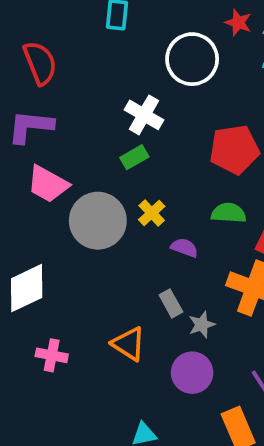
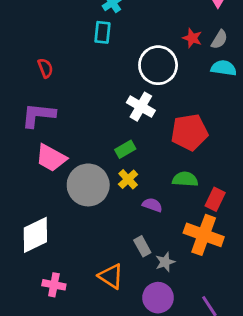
red semicircle: (40, 63) -> (45, 68), size x0.6
white cross: (144, 115) -> (141, 107), moved
green rectangle: (134, 157) -> (125, 149), moved

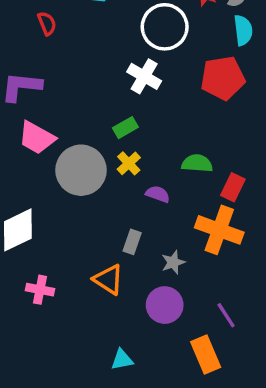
red semicircle: (45, 68) -> (47, 23), moved
cyan semicircle: (224, 68) -> (243, 30), turned 75
red pentagon: (189, 132) -> (223, 78), moved
gray rectangle: (142, 246) -> (132, 242), moved, turned 48

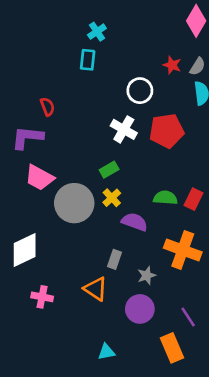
red semicircle: (47, 23) -> (47, 107), moved
white circle: (165, 27) -> (140, 91), size x0.7
red pentagon: (223, 78) -> (167, 131), moved
red rectangle: (233, 187) -> (193, 199), moved
purple semicircle: (158, 194) -> (135, 222), size x1.4

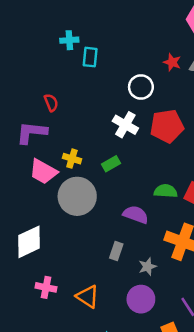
cyan cross: (97, 32) -> (69, 40), moved, turned 30
yellow cross: (112, 198) -> (72, 159), moved, turned -30
orange triangle: (96, 289) -> (88, 296), moved

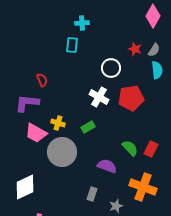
cyan cross: (69, 40) -> (82, 23), moved
green semicircle: (166, 191) -> (130, 148), turned 42

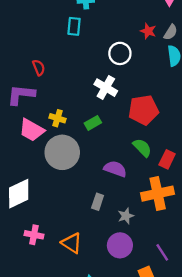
red pentagon: (131, 98) -> (143, 110), moved
red rectangle: (151, 149) -> (167, 159), moved
orange cross: (143, 187) -> (158, 194), turned -32

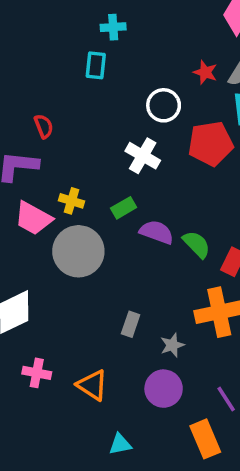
red pentagon: (143, 110) -> (210, 144), moved
purple semicircle: (115, 169) -> (157, 232), moved

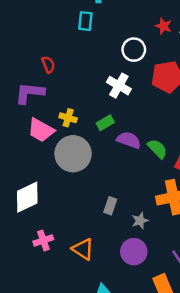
pink cross: (37, 373) -> (43, 240), turned -30

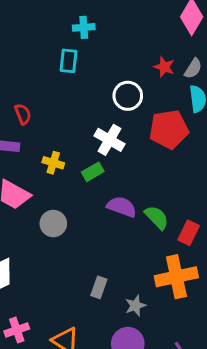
yellow cross: (68, 118) -> (53, 163), moved
green rectangle: (105, 123) -> (93, 172), moved
gray circle: (73, 154) -> (53, 224), size x0.6

